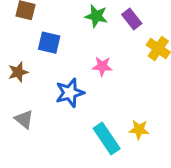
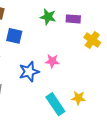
purple rectangle: (132, 19) -> (73, 19), turned -48
pink star: (102, 66) -> (52, 61), moved

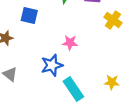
blue star: (29, 72) -> (52, 65), moved
yellow star: (78, 98) -> (112, 82), moved

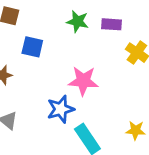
pink star: (70, 43) -> (83, 81), size x1.5

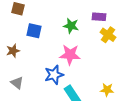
green star: (78, 21) -> (71, 26), moved
purple rectangle: (111, 24) -> (99, 17), moved

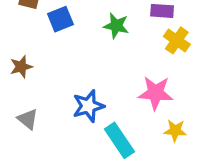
blue square: (34, 31) -> (60, 19), moved, turned -35
pink star: (70, 55) -> (156, 93), moved

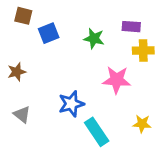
yellow cross: (177, 40) -> (143, 50), turned -36
pink star: (156, 93) -> (117, 80), moved

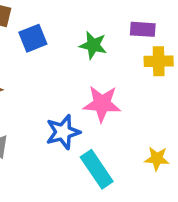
pink star: (117, 80) -> (102, 104), moved

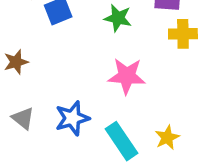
blue star: (63, 132) -> (72, 118), moved
yellow star: (157, 159) -> (167, 138), moved, turned -30

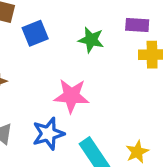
pink star: (127, 76) -> (71, 96), moved

